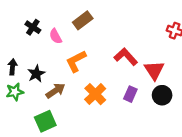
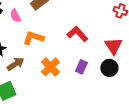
orange L-shape: (76, 61) -> (33, 38), turned 45
red triangle: (154, 70) -> (113, 46), moved

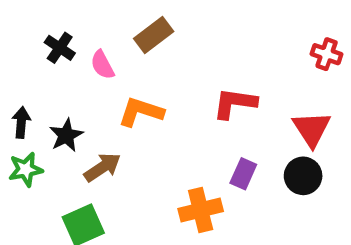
red L-shape: (77, 34) -> (235, 103), turned -40
orange cross: (50, 67) -> (201, 210), moved, turned 30

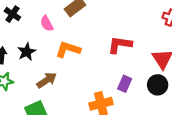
black cross: (60, 48) -> (12, 14), moved
black star: (66, 135) -> (27, 52), moved

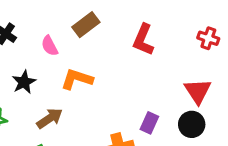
red L-shape: (120, 45) -> (143, 40), moved, turned -75

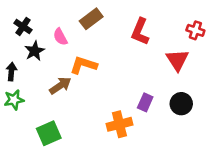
black star: (24, 82) -> (35, 51), moved
red triangle: (198, 91) -> (177, 60), moved
brown arrow: (50, 118) -> (60, 86), moved

